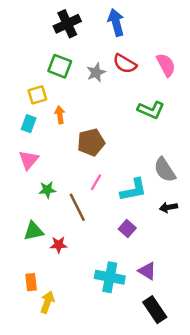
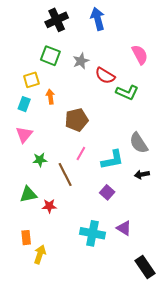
red semicircle: (125, 64) -> (105, 76), moved
black rectangle: (155, 310) -> (145, 267), moved

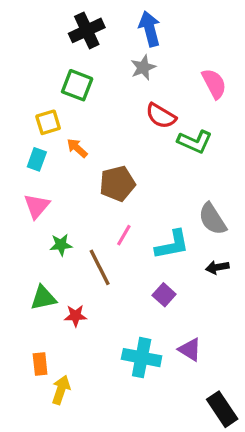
gray star: (81, 61) -> (143, 67), moved
orange arrow: (50, 97) -> (77, 148), turned -40

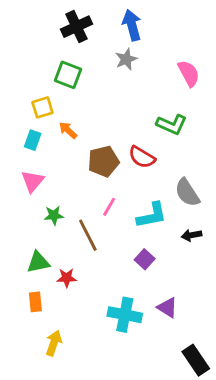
red semicircle: (161, 116) -> (142, 157), moved
orange rectangle: (40, 364) -> (35, 302), moved

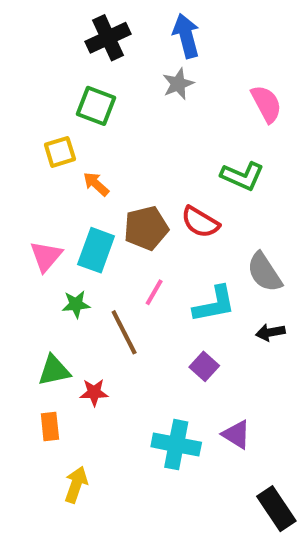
cyan rectangle: (33, 140) -> (96, 250), moved, size x1.5

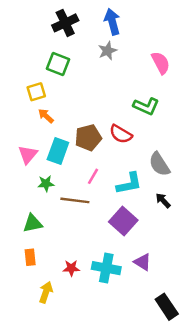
orange arrow: (96, 184) -> (46, 116), moved
brown line: (124, 332) -> (75, 200), turned -56
black arrow: (270, 332) -> (163, 200), turned 56
purple square: (204, 366) -> (123, 221), size x1.6
red star: (94, 392) -> (71, 268), moved

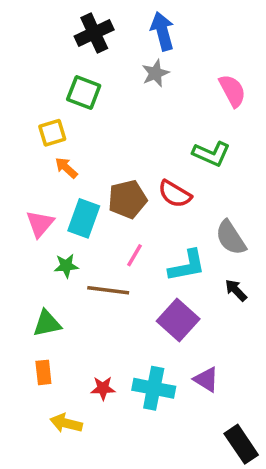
yellow arrow: (46, 292) -> (66, 423), turned -95

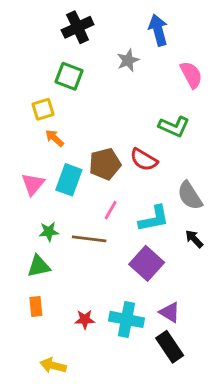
blue arrow: (162, 31) -> (158, 30), moved
green star: (66, 266) -> (49, 232), moved
yellow arrow: (66, 423) -> (53, 366), moved
black rectangle: (241, 444) -> (170, 347), moved

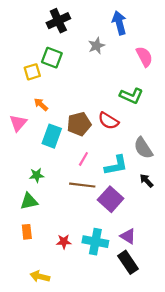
yellow square: (43, 109) -> (32, 72), moved
pink triangle: (33, 184) -> (18, 123), moved
brown line: (89, 239) -> (82, 185), moved

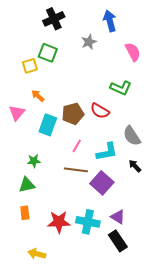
red star: (64, 242) -> (59, 222), size x1.6

